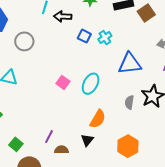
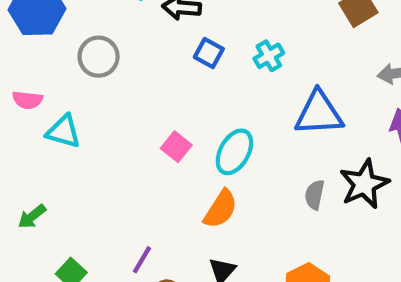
blue square: (84, 36) -> (209, 53), moved
orange semicircle: (98, 119) -> (221, 209), moved

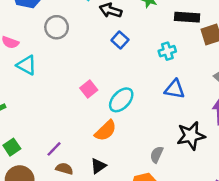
cyan cross: (269, 56) -> (167, 51), moved
blue triangle: (319, 113) -> (175, 89), size x0.7
gray semicircle: (315, 195) -> (157, 155), moved

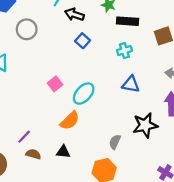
black rectangle: (187, 17) -> (127, 21), moved
black triangle: (98, 166) -> (63, 152), turned 40

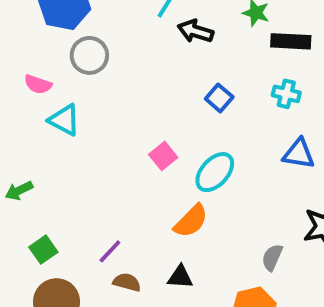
gray circle: (27, 29) -> (89, 55), moved
blue square: (83, 41) -> (219, 98), moved
cyan cross: (124, 51) -> (286, 94), turned 32

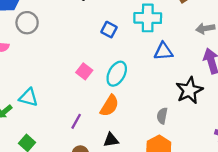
cyan cross: (286, 94) -> (148, 18), size x1.6
cyan triangle: (64, 120) -> (29, 97), moved
purple line: (110, 251) -> (76, 121), moved

